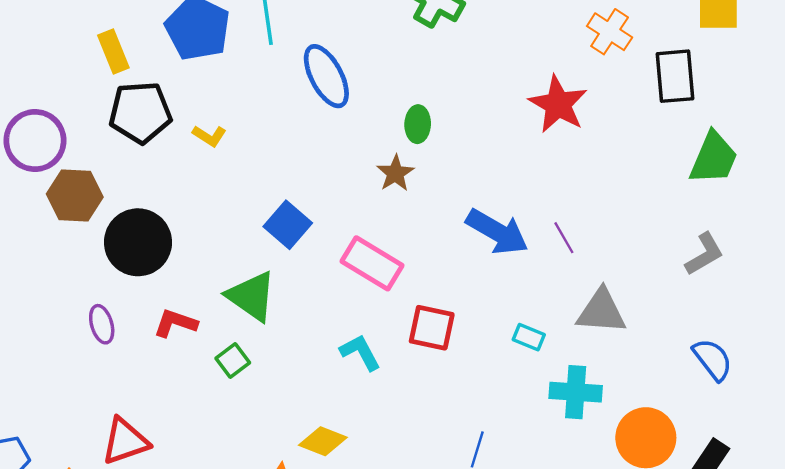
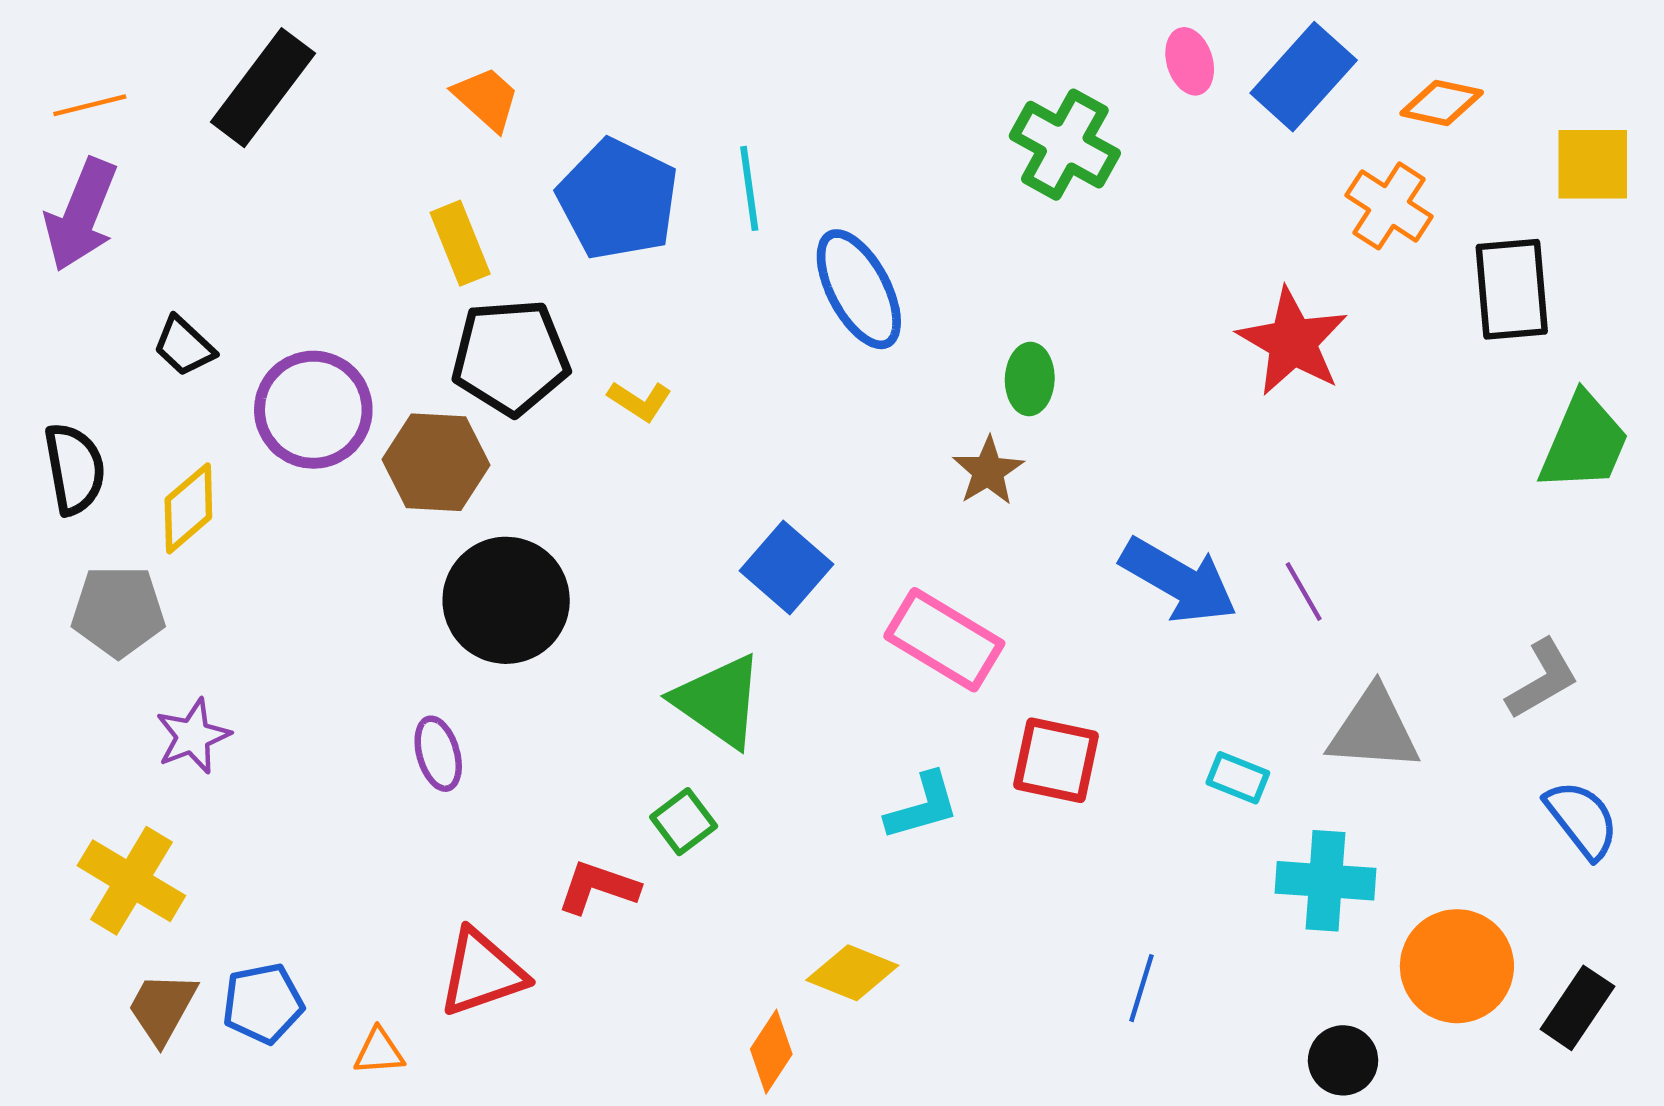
brown hexagon: (75, 196) -> (436, 462), moved
gray L-shape: (704, 254) -> (1542, 679), moved
red L-shape: (175, 323) -> (598, 887), moved
cyan L-shape: (360, 352) -> (922, 806), turned 102

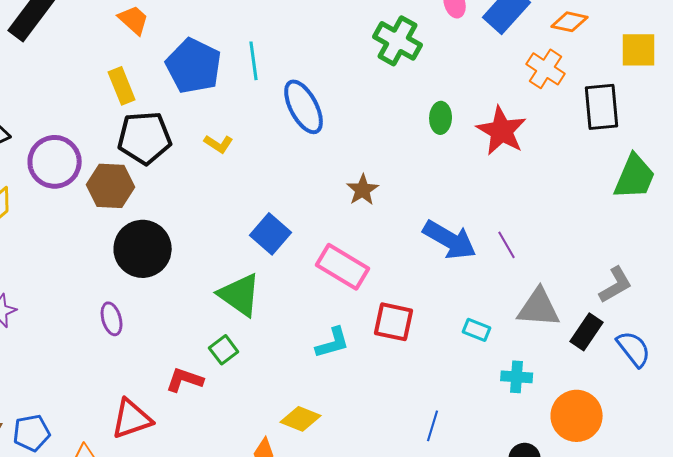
green ellipse: (1030, 379) -> (441, 118), moved
yellow L-shape: (640, 401) -> (219, 144), moved
cyan cross: (1326, 881) -> (517, 377), size x0.7
black rectangle: (1577, 1008) -> (587, 332), moved

